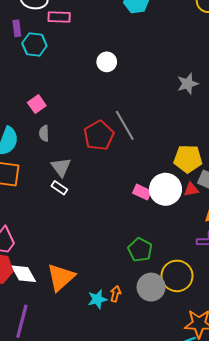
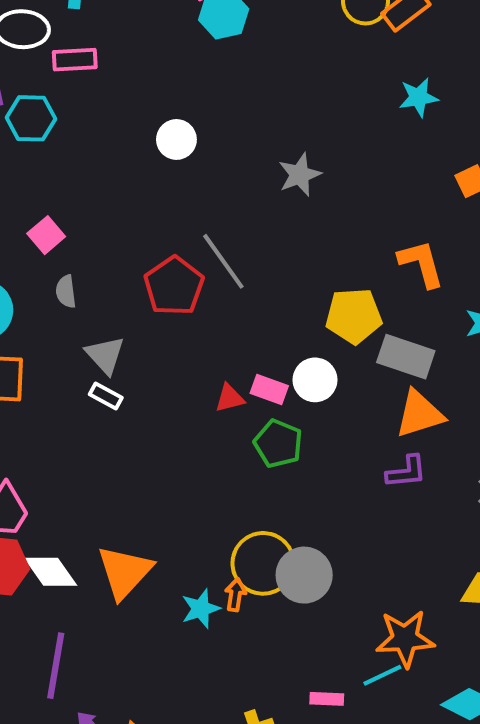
gray star: (188, 84) -> (300, 175), moved
white circle: (165, 189) -> (315, 380), size x0.7
red triangle: (191, 189) -> (230, 398), moved
green pentagon: (140, 250) -> (278, 444), moved
yellow circle: (177, 276) -> (263, 563), moved

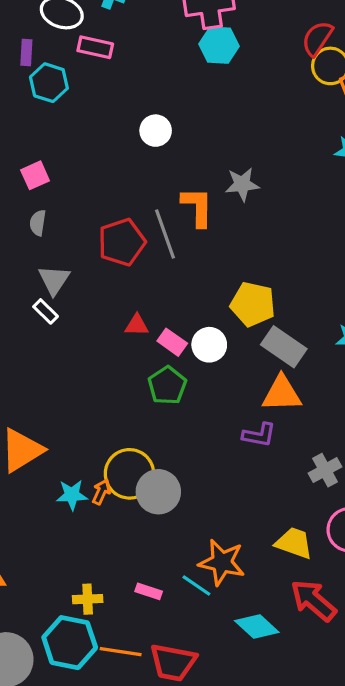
orange L-shape: (421, 264) -> (197, 207), moved
red triangle: (230, 398) -> (137, 325), moved
cyan line: (382, 675) -> (196, 585), turned 44

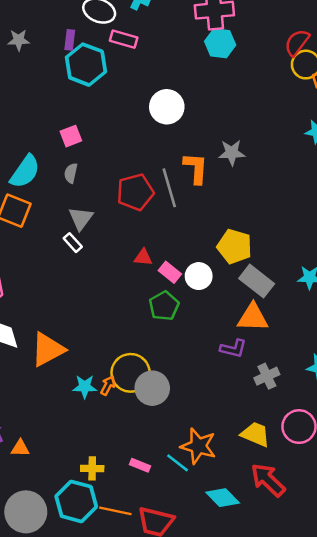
cyan hexagon: (49, 83) -> (86, 65), size x1.4
white circle: (156, 131) -> (167, 107), size x1.4
gray cross: (325, 470) -> (267, 376), moved

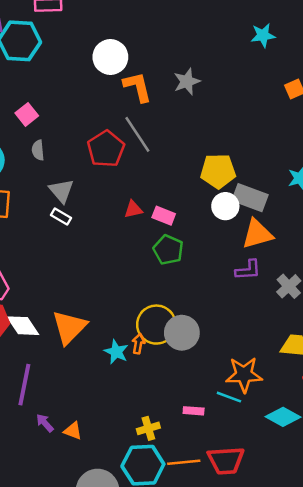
orange L-shape: (196, 168) -> (137, 87), moved
white circle: (199, 276) -> (225, 206), moved
cyan star: (85, 387) -> (116, 352), turned -30
orange triangle: (20, 448) -> (73, 431), turned 36

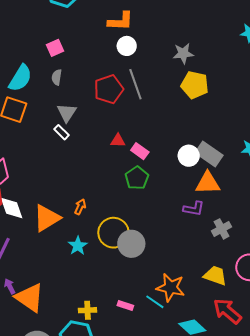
white circle: (110, 57) -> (127, 46), moved, size x0.7
orange L-shape: (137, 87) -> (120, 21), moved, turned 92
yellow pentagon: (218, 171) -> (195, 85), moved
orange arrow: (138, 344) -> (80, 207), moved
orange triangle: (73, 431) -> (30, 298), size x2.0

